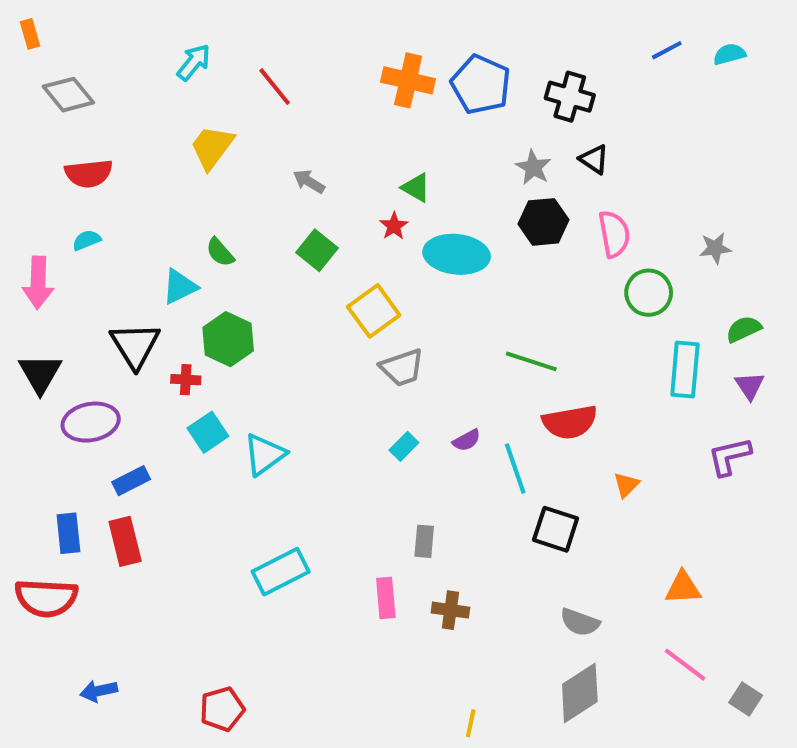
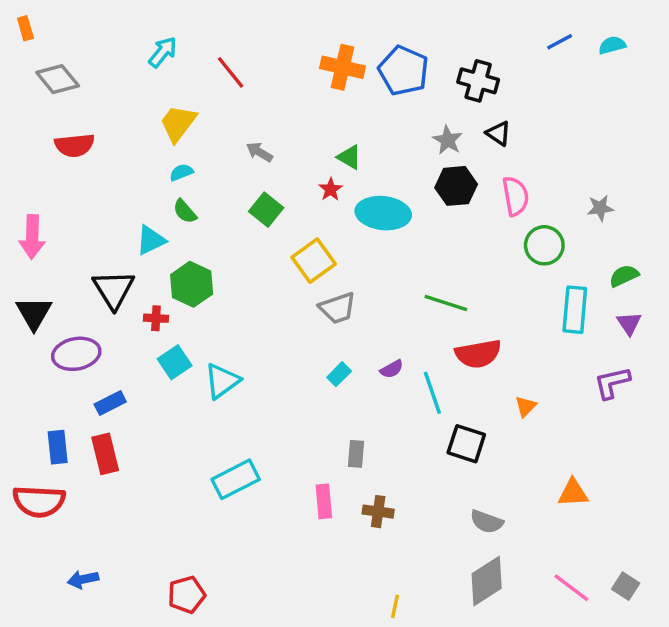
cyan semicircle: (87, 240) -> (181, 172), moved
pink line: (685, 665) -> (571, 588), moved

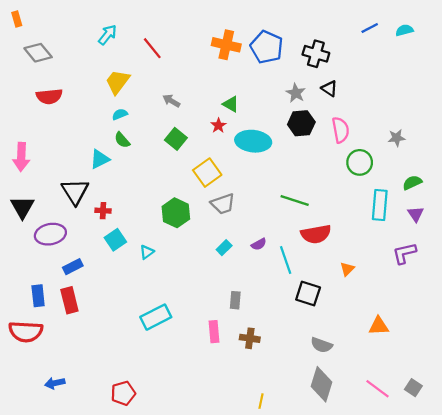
green hexagon: (192, 284) -> (176, 213), moved
cyan triangle: (222, 381) -> (147, 252), size x0.6
gray diamond: (487, 581) -> (322, 384), turned -40

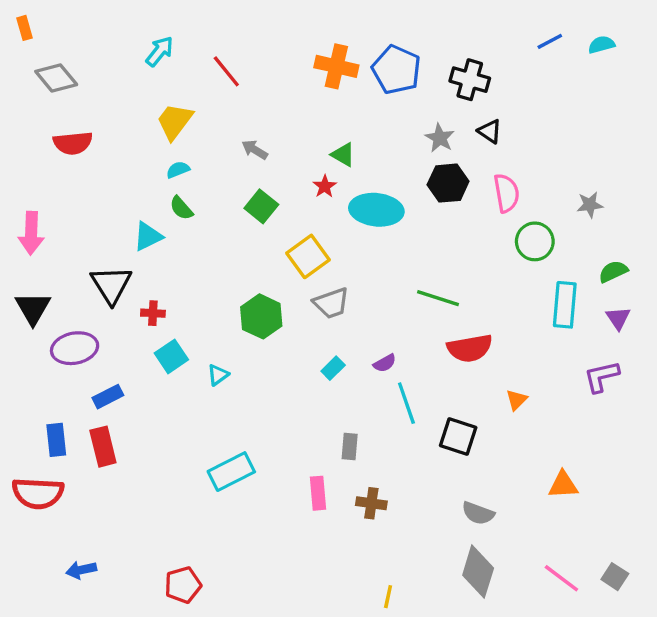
cyan line: (286, 260) -> (406, 403), moved

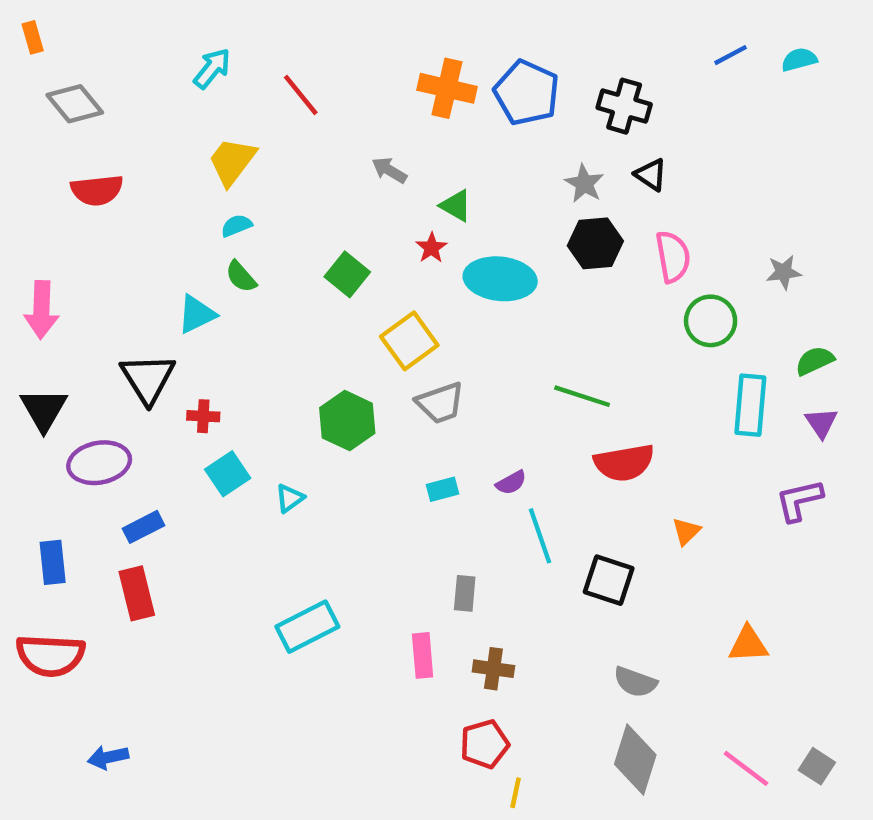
gray arrow: (255, 150) -> (389, 170), moved
cyan rectangle: (333, 368) -> (443, 489), turned 30
blue rectangle: (56, 440) -> (53, 562), moved
red pentagon: (183, 585) -> (485, 744), moved

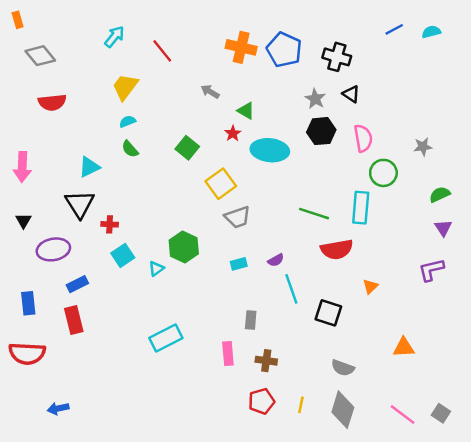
cyan triangle: (197, 314) -> (89, 167), moved
cyan rectangle: (750, 405) -> (361, 208), moved
black triangle: (44, 410) -> (23, 221), size x0.6
green hexagon: (347, 421) -> (184, 247), moved
yellow line: (516, 793) -> (301, 405), moved

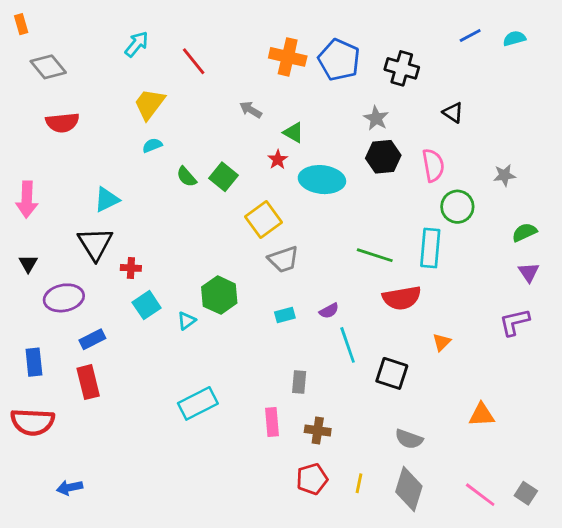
black triangle: (351, 94) -> (453, 113), moved
green semicircle: (130, 149) -> (186, 177), moved

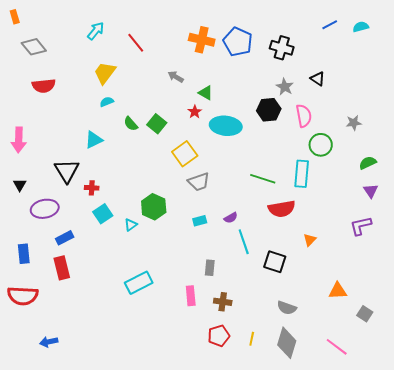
gray star: (376, 118) -> (285, 87), moved
cyan triangle: (107, 200) -> (94, 140), moved
gray square: (526, 493) -> (365, 314), moved

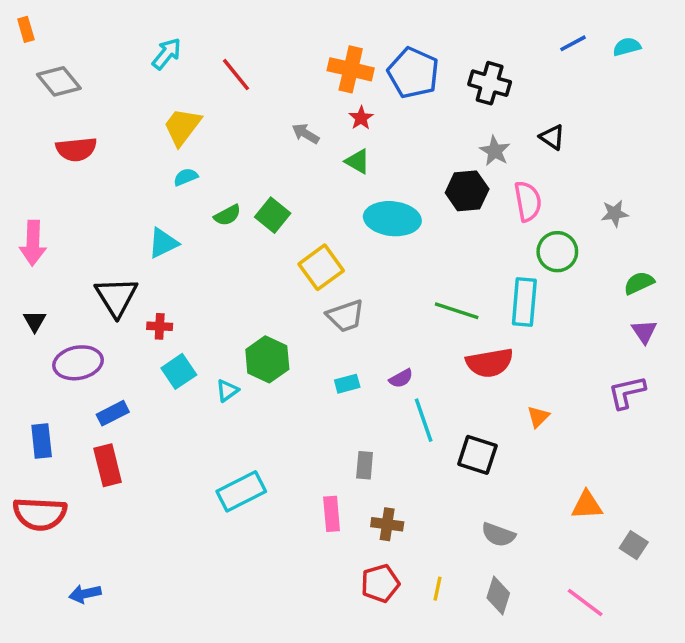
red star: (195, 112) -> (361, 118), moved
green semicircle: (131, 124) -> (227, 215), turned -77
gray diamond: (287, 343) -> (498, 596), size x0.7

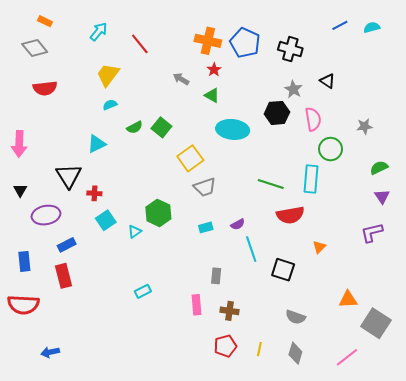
orange rectangle: (26, 29) -> (45, 21), moved, turned -48
cyan rectangle: (241, 491) -> (143, 291), size x0.6
gray square: (634, 545) -> (376, 323), size x1.8
pink line: (585, 602) -> (347, 357), turned -75

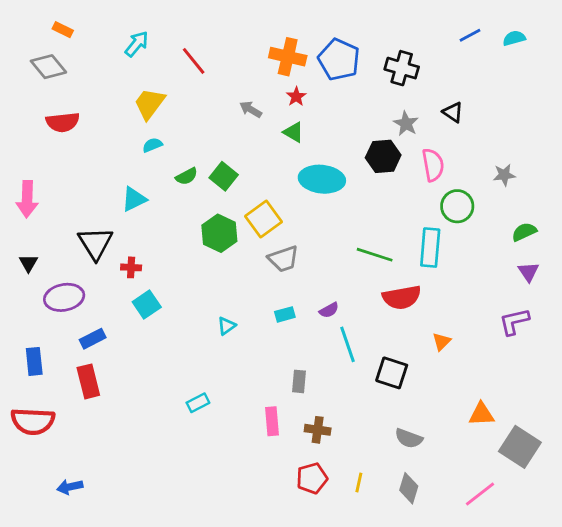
green hexagon: (158, 213) -> (219, 233), moved
cyan triangle: (135, 232) -> (226, 326), moved

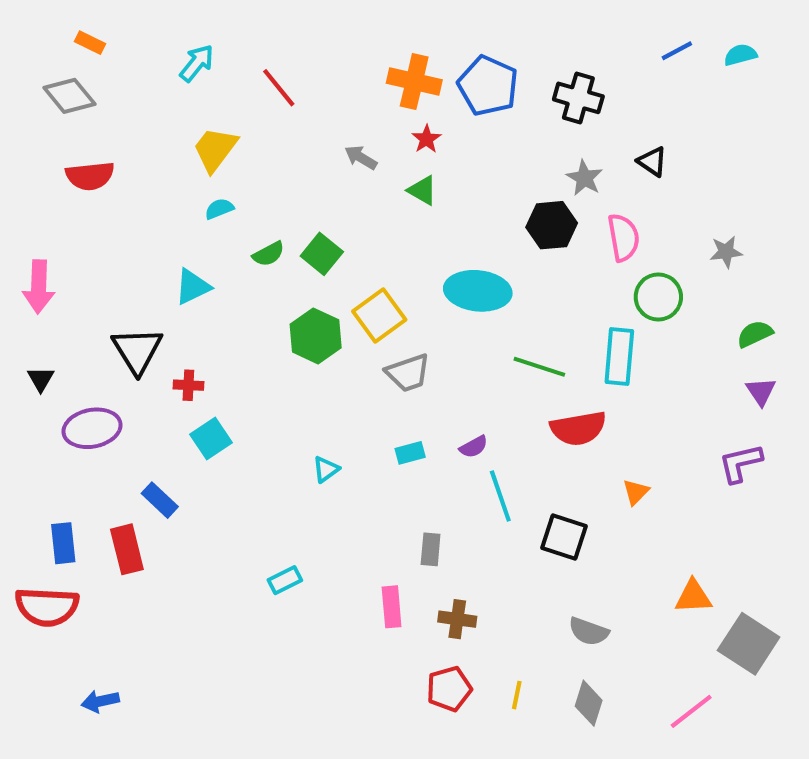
cyan ellipse: (322, 179) -> (478, 291), moved
blue rectangle: (93, 339) -> (160, 500), moved, turned 70
blue rectangle: (34, 361) -> (63, 543), moved

